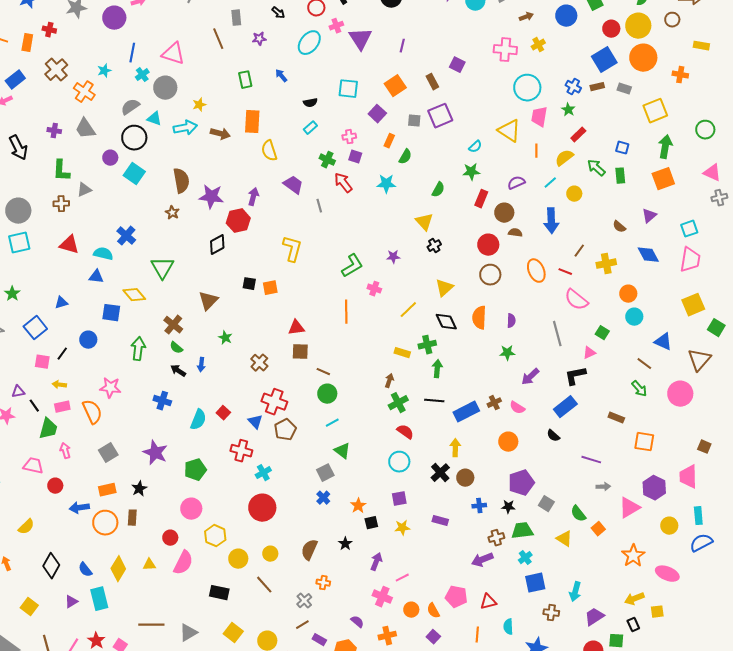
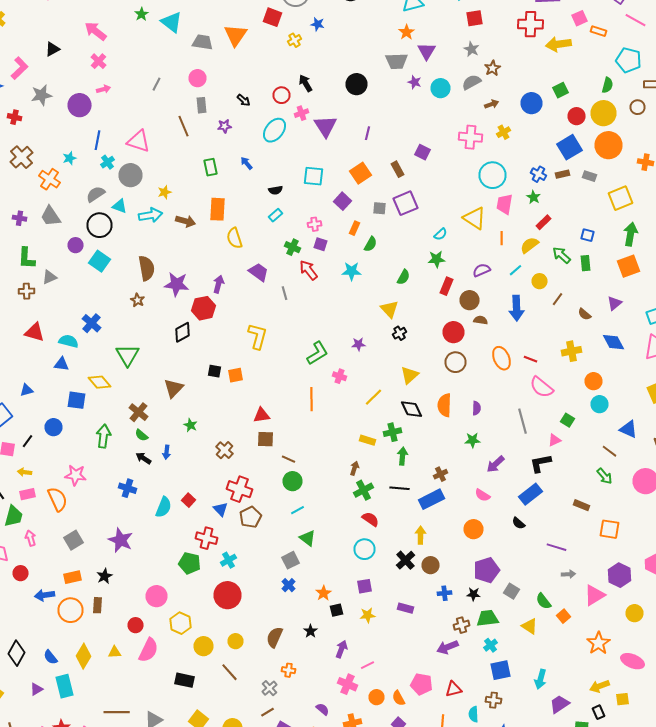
brown line: (579, 251) -> (558, 299), moved
brown cross: (494, 403) -> (440, 474), moved
green pentagon: (195, 470) -> (190, 563), moved, turned 30
brown cross: (551, 613) -> (494, 700), moved

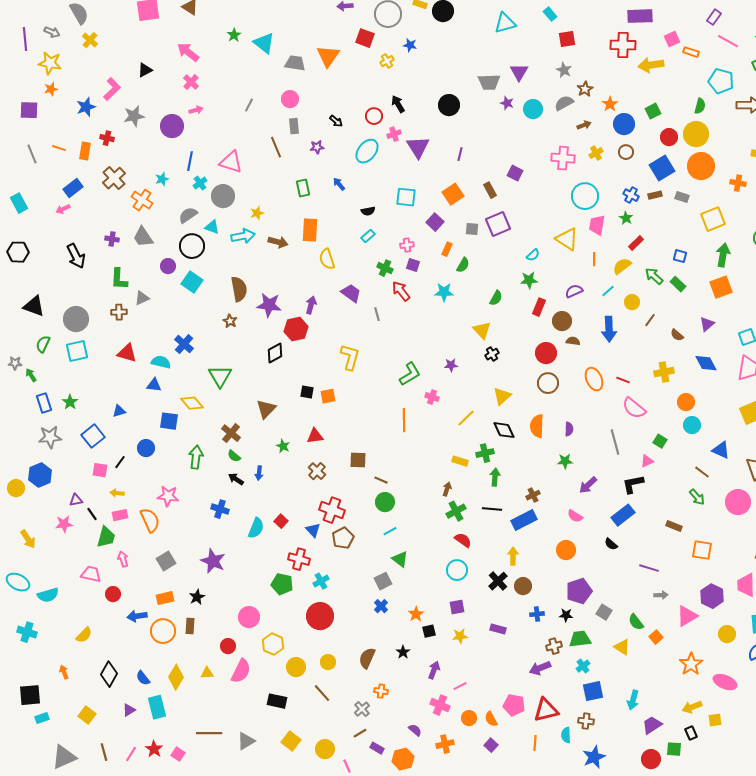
orange star: (406, 32) -> (610, 104), moved
brown circle: (638, 107) -> (626, 152), moved
green rectangle: (586, 263) -> (678, 284), turned -42
red triangle: (262, 415) -> (315, 436), moved
red triangle: (454, 689) -> (546, 710), size x1.5

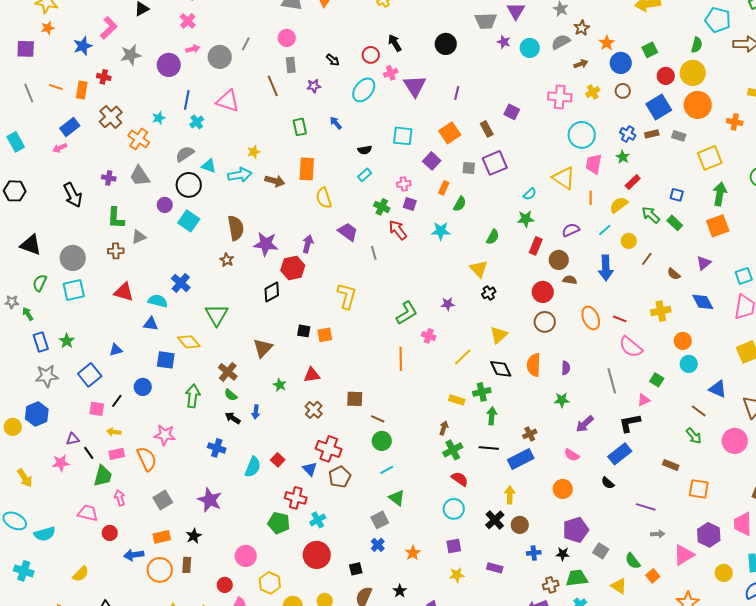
gray circle: (223, 196) -> (220, 57), moved
black square: (429, 631) -> (356, 569), moved

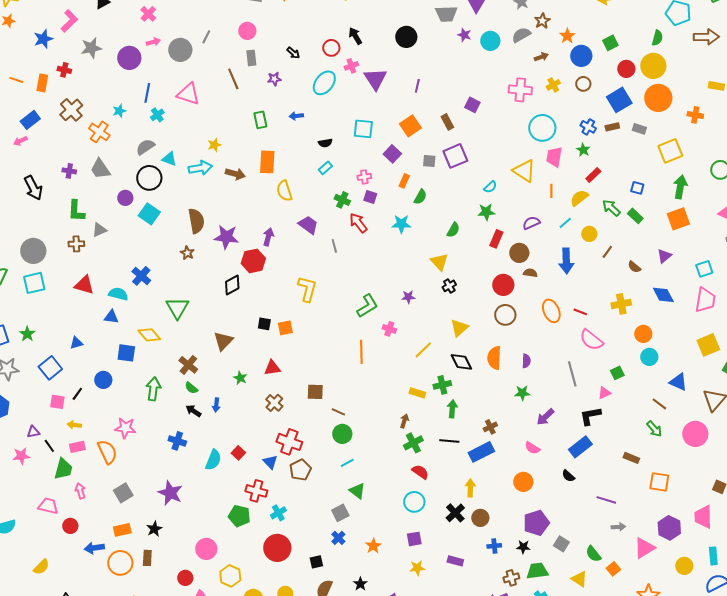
blue arrow: (336, 123) -> (296, 116), turned -56
green square: (657, 380) -> (617, 373), turned 32

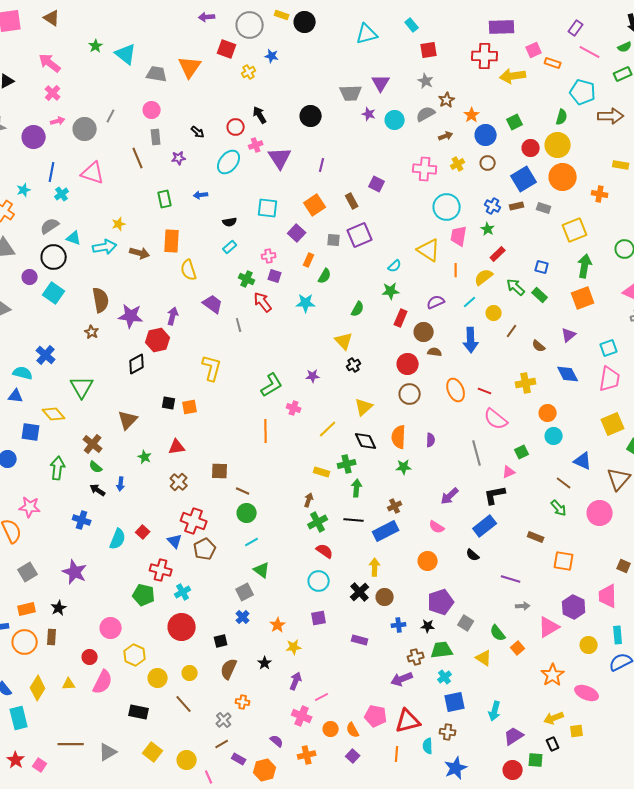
green star: (522, 393) -> (404, 467), moved
yellow star: (417, 568) -> (294, 647), moved

